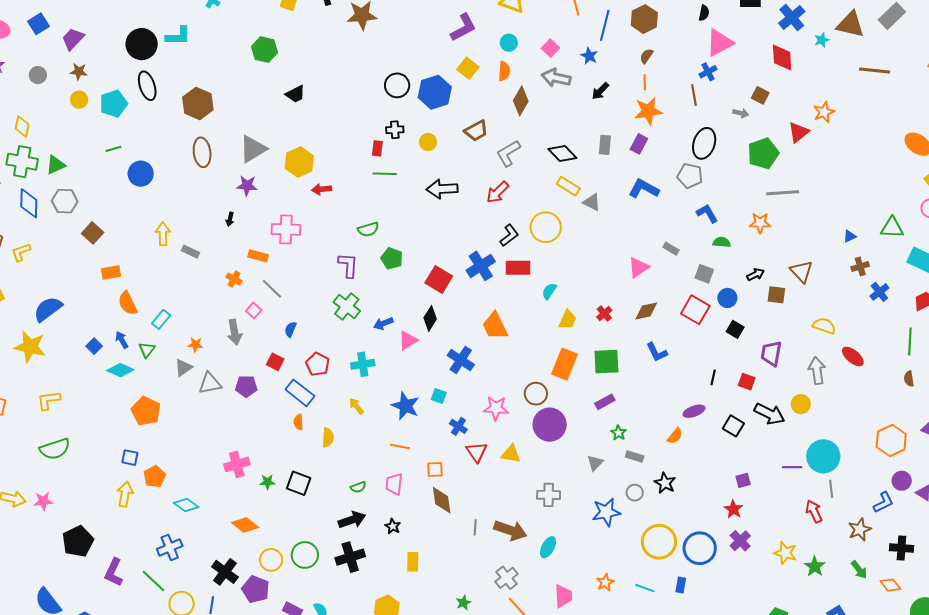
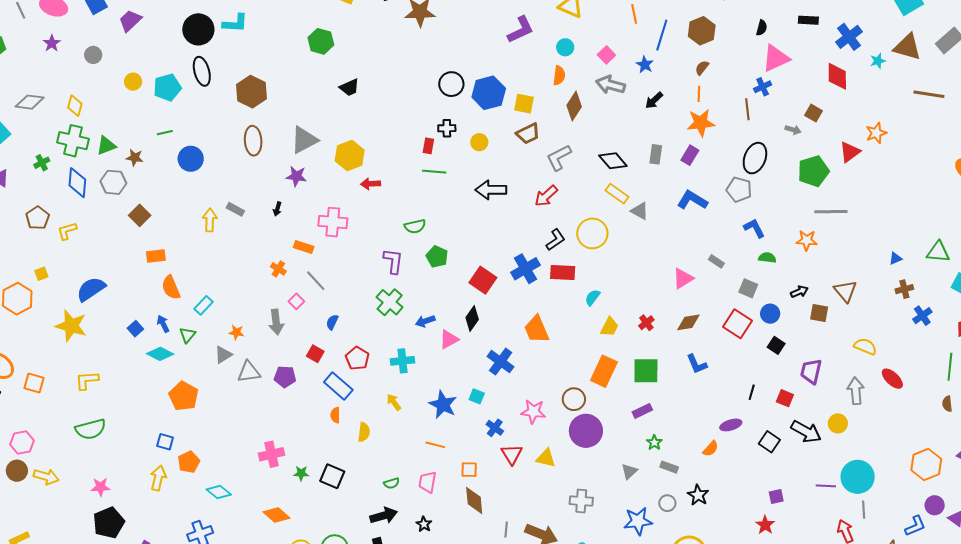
yellow square: (468, 68) -> (524, 104), moved, turned -30
brown star: (79, 72) -> (135, 158), moved
gray rectangle: (190, 252) -> (235, 209), moved
pink star: (43, 501) -> (101, 487), moved

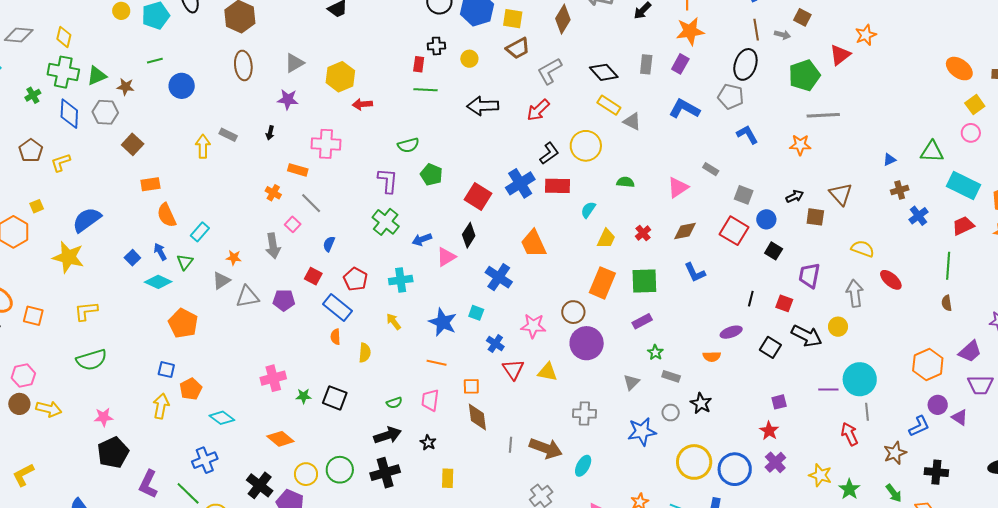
brown line: (747, 109) -> (756, 30), moved
gray triangle: (304, 140) -> (294, 63), size x0.7
green semicircle: (767, 258) -> (625, 182), moved
orange semicircle: (711, 449) -> (712, 357), turned 48

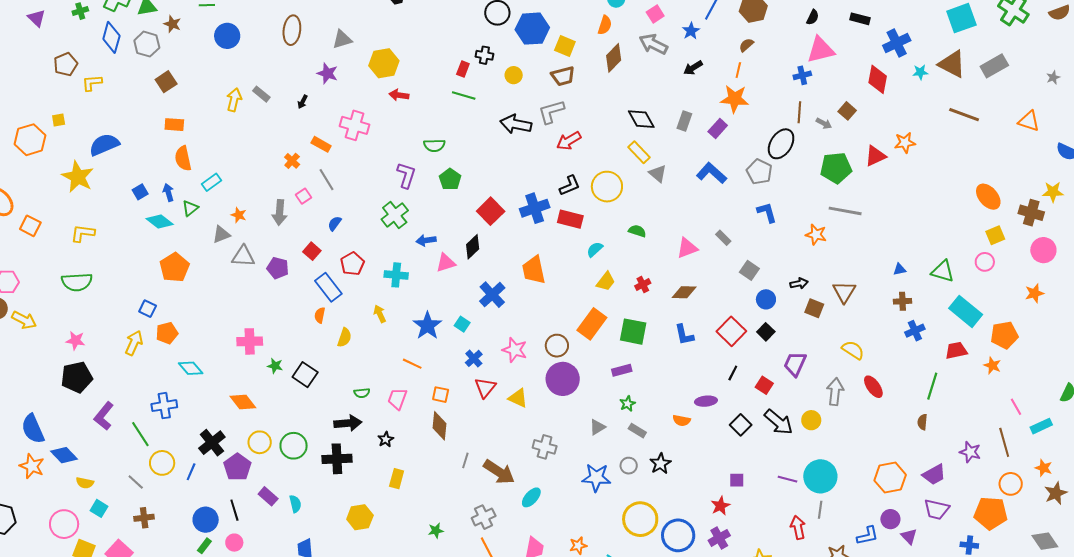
gray L-shape: (549, 71) -> (551, 112), moved
red square: (734, 231) -> (731, 331), moved

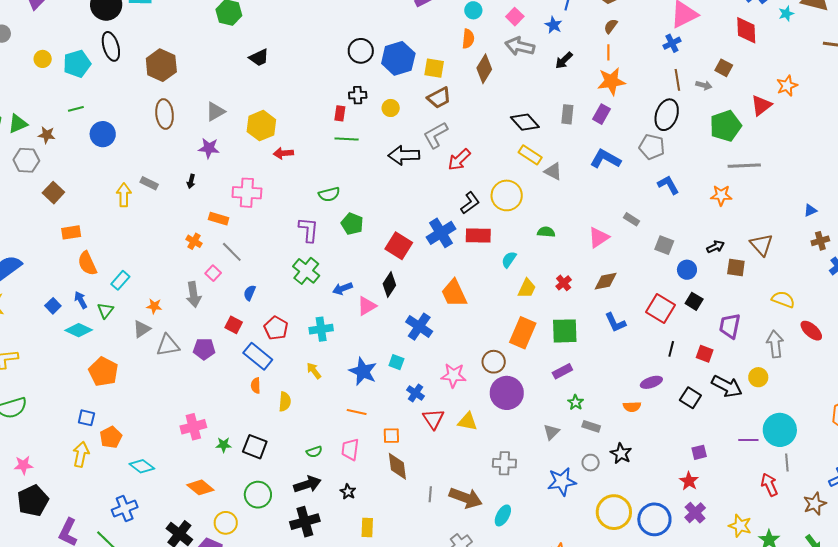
green circle: (294, 446) -> (258, 495), moved

